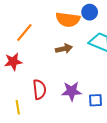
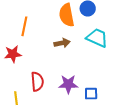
orange semicircle: (68, 20) -> (67, 15), turned 70
orange line: (24, 32) -> (24, 26), turned -30

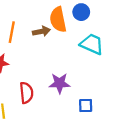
brown arrow: (62, 43) -> (41, 31), moved
purple star: (68, 84) -> (59, 83), moved

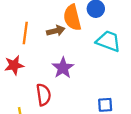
purple star: (59, 83) -> (63, 68), moved, turned -30

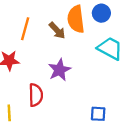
brown arrow: (56, 31) -> (57, 30), turned 54

